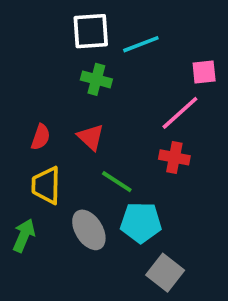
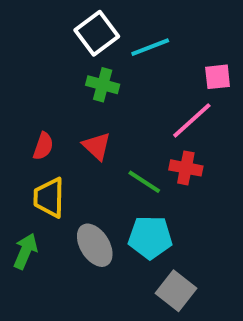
white square: (91, 31) -> (97, 33), turned -33
green line: (117, 182) -> (144, 182), moved

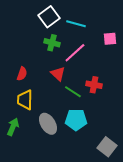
cyan line: (150, 47) -> (76, 24), turned 36
pink line: (192, 120) -> (75, 53), moved
red triangle: (97, 146) -> (58, 74), moved
gray square: (176, 291) -> (107, 147), moved

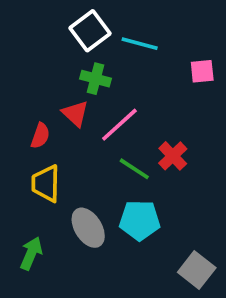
pink line: (75, 53) -> (119, 125), moved
red triangle: (58, 74) -> (75, 114), moved
red cross: (94, 85) -> (173, 156), turned 35
green arrow: (13, 127) -> (31, 253), moved

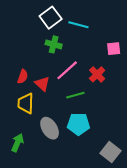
pink square: (202, 71) -> (114, 49), moved
red triangle: (75, 114) -> (42, 84), moved
red cross: (173, 156) -> (97, 74), moved
green line: (134, 169) -> (75, 95), turned -48

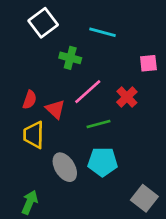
white square: (51, 18) -> (43, 23), moved
green arrow: (17, 143) -> (30, 202), moved

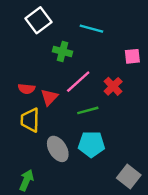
red semicircle: (30, 100) -> (26, 89), turned 77
red triangle: (55, 109) -> (49, 97), turned 30

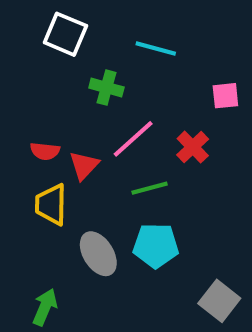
white square: (38, 20) -> (65, 34), turned -30

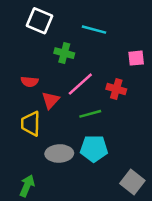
red cross: (193, 147) -> (116, 89), turned -30
red semicircle: (45, 151) -> (29, 82), moved
gray ellipse: (98, 254) -> (59, 153), turned -60

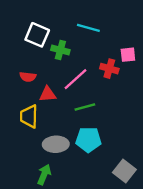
white square: (39, 21) -> (37, 35), moved
red cross: (116, 89) -> (109, 69), moved
red triangle: (51, 100) -> (48, 94), turned 42
green arrow: (27, 186) -> (44, 175), moved

